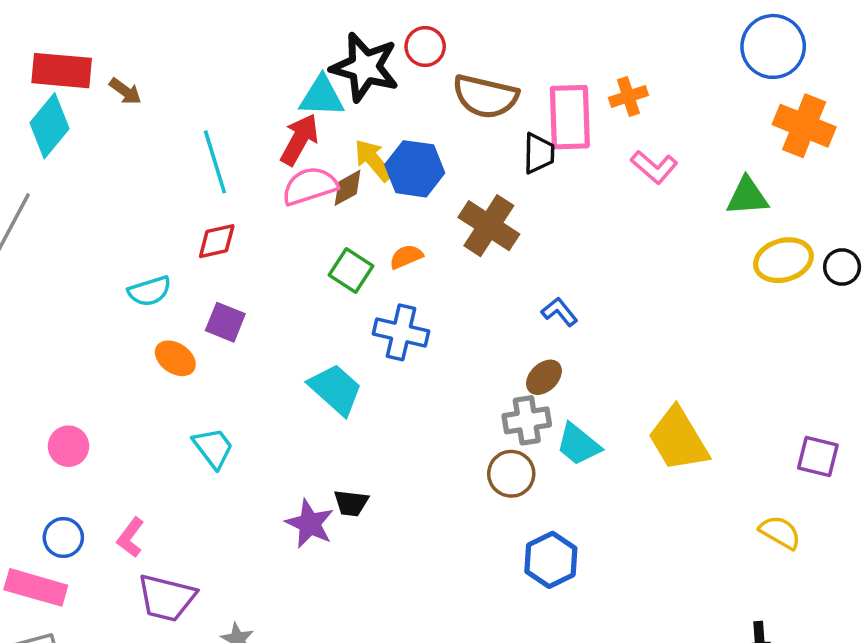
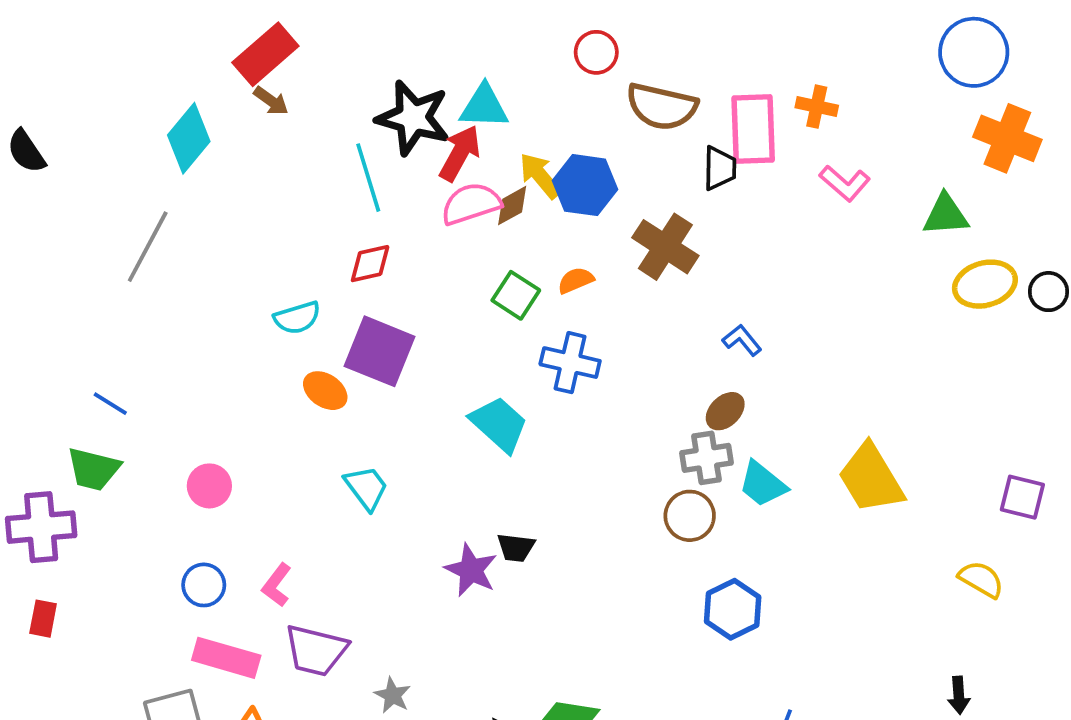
black star: (365, 67) -> (413, 118), moved
red rectangle: (62, 71) -> (265, 54), moved, turned -46
orange cross: (628, 96) -> (817, 107), turned 30
purple square: (225, 322) -> (379, 351), size x1.6
pink rectangle: (36, 587) -> (226, 658), moved

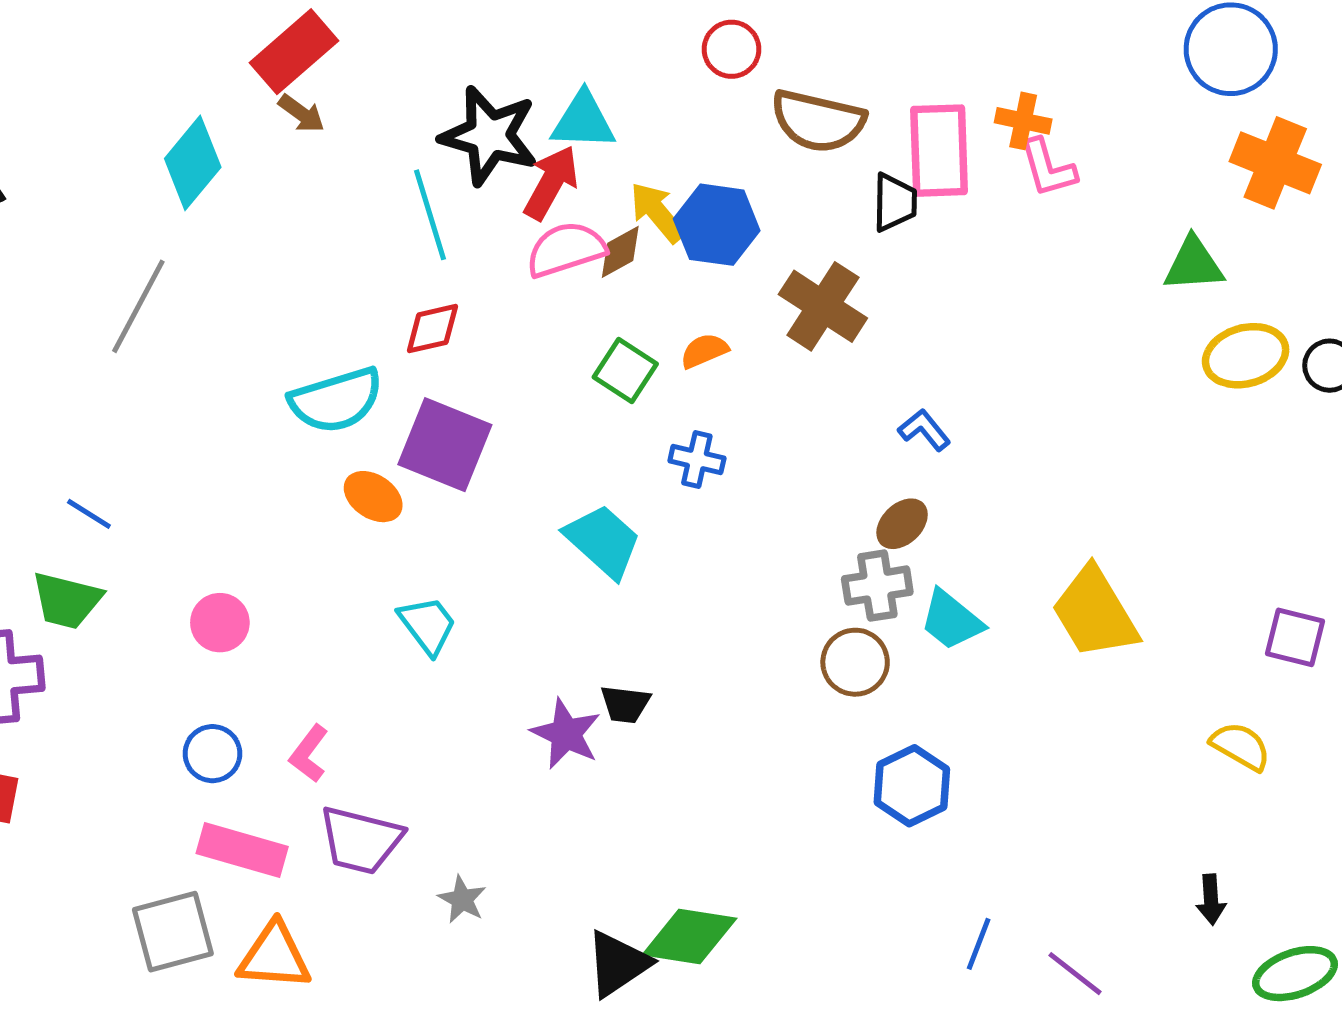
pink L-shape: (845, 183) -> (1048, 168), moved, turned 33
cyan semicircle: (297, 318) -> (336, 400), size x1.5
blue cross: (570, 363) -> (697, 459), size x0.7

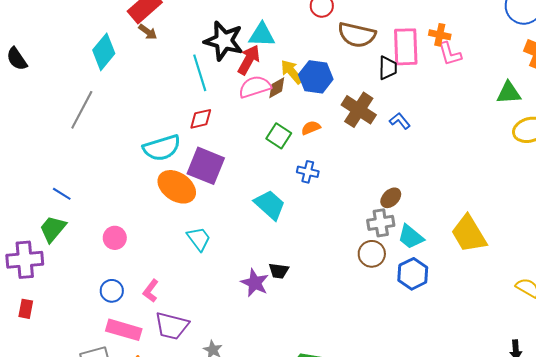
blue L-shape: (924, 430) -> (400, 121), moved
orange ellipse: (373, 497) -> (177, 187), size x1.6
green trapezoid: (67, 600) -> (53, 229), turned 116
blue hexagon: (912, 786) -> (413, 274), moved

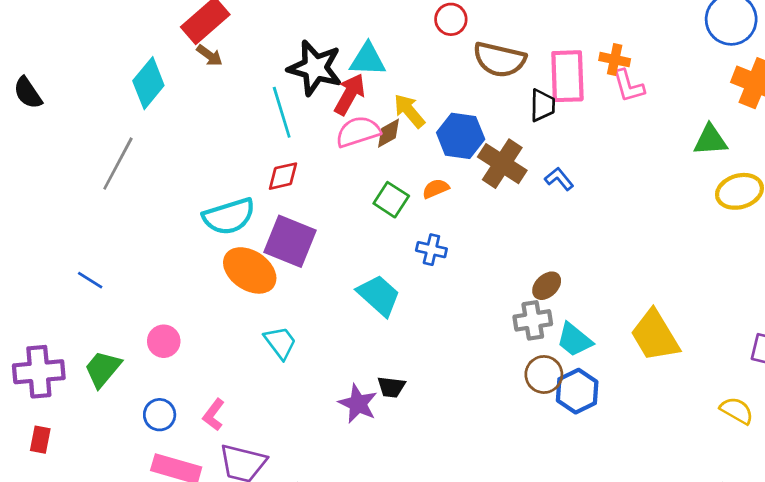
blue hexagon: (316, 77) -> (461, 136), moved
green trapezoid: (53, 229) -> (103, 369), moved
brown circle: (372, 254) -> (544, 374), moved

